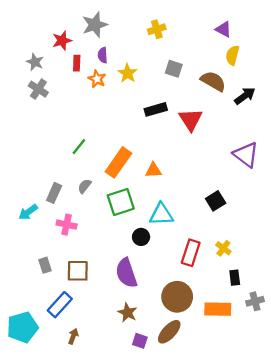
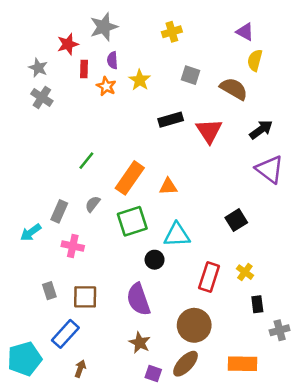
black arrow: (245, 96) -> (261, 130), moved
orange rectangle: (218, 309) -> (242, 364), moved

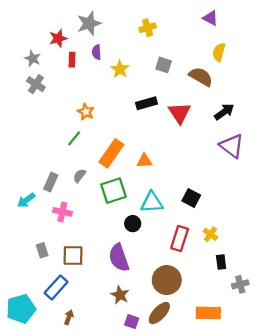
purple triangle: (245, 32) -> (210, 18), moved
orange star: (106, 86) -> (86, 112), moved
black square: (236, 220) -> (191, 198), moved, turned -30

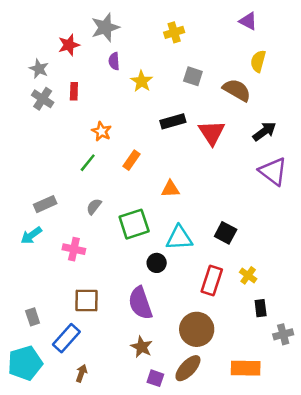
red rectangle: (72, 60) -> (74, 91), moved
orange rectangle: (111, 153) -> (132, 160), moved, size x0.6
gray rectangle: (51, 182) -> (45, 204), moved, turned 42
gray rectangle: (42, 250) -> (33, 317), moved

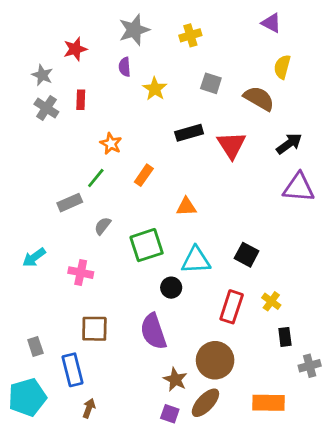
gray star: (105, 27) -> (134, 30), moved
purple triangle: (273, 171) -> (299, 188), turned -32
gray rectangle: (45, 204) -> (70, 203), moved
blue rectangle: (66, 338) -> (72, 370), turned -56
brown star: (142, 347) -> (175, 379), moved

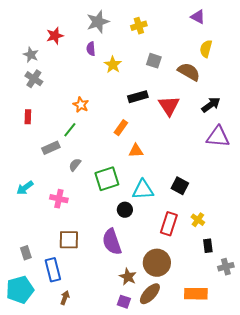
red rectangle: (81, 100) -> (28, 117), moved
orange rectangle: (144, 175) -> (121, 128), moved

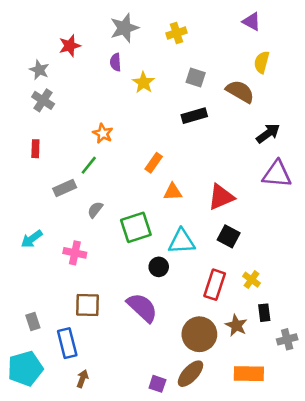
black rectangle: (138, 97) -> (194, 116), moved
red triangle: (169, 106) -> (221, 197), moved, turned 40
purple semicircle: (112, 242) -> (142, 308), turned 152
brown star: (128, 277) -> (236, 325), moved

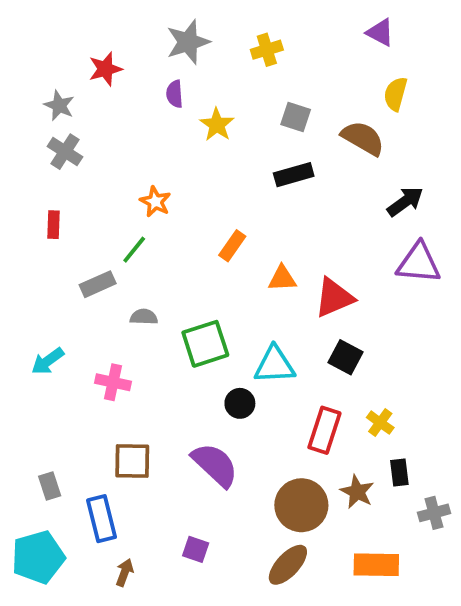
orange triangle: (173, 192) -> (282, 278), moved
gray semicircle: (95, 210) -> (144, 317), turned 54
purple square: (157, 384) -> (196, 549), moved

